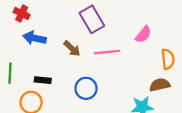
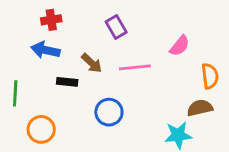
red cross: (22, 13) -> (51, 20), moved, turned -35
purple rectangle: (92, 19) -> (116, 27), size x0.7
black rectangle: (43, 80) -> (67, 82), moved

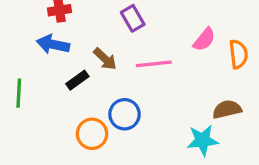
orange semicircle: (210, 76) -> (238, 54), moved
black rectangle: (67, 82) -> (77, 80), turned -42
orange circle: (41, 129) -> (92, 134), moved

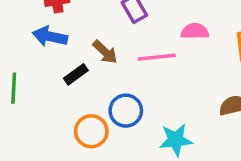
pink semicircle: (204, 39) -> (195, 31), moved, turned -130
cyan star: (203, 140) -> (176, 140), moved

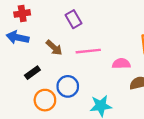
pink semicircle: (195, 31) -> (121, 64), moved
black rectangle: (76, 74) -> (32, 73), moved

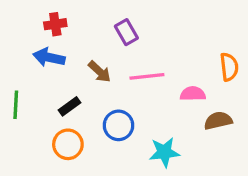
orange circle: (45, 100) -> (68, 144), moved

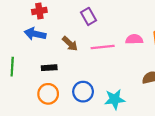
pink semicircle: (193, 94) -> (134, 39), moved
black rectangle: (70, 106) -> (49, 68), turned 32
blue circle: (119, 125) -> (83, 92), moved

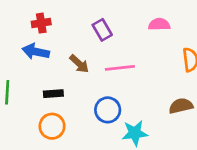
pink semicircle: (134, 39) -> (159, 24), moved
blue circle: (83, 92) -> (108, 110), moved

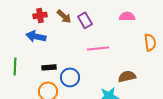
brown arrow: (79, 64) -> (64, 16), moved
brown semicircle: (181, 106) -> (127, 76), moved
blue circle: (108, 110) -> (70, 77), moved

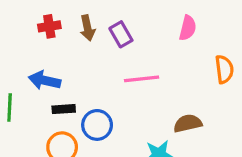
brown arrow: (64, 16) -> (87, 28), turned 35
pink semicircle: (127, 16) -> (188, 28), turned 105
blue arrow: (36, 36) -> (45, 80), moved

